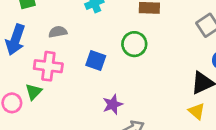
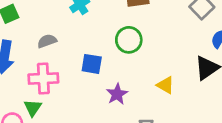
purple star: (113, 104) -> (117, 94), moved
yellow triangle: (197, 111) -> (165, 85), moved

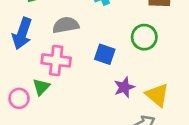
gray semicircle: (47, 41) -> (66, 25), size x1.4
yellow triangle: (165, 85) -> (157, 95), moved, size x1.4

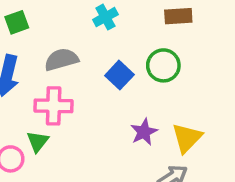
blue square: (105, 54) -> (119, 75), moved, turned 30
yellow triangle: (157, 95) -> (187, 138), turned 40

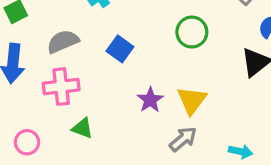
green circle: (163, 65) -> (192, 32), moved
green triangle: (38, 141) -> (83, 128), moved, turned -40

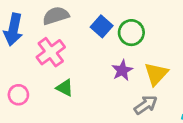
green circle: (192, 32) -> (131, 33), moved
pink cross: (61, 87) -> (51, 52), turned -36

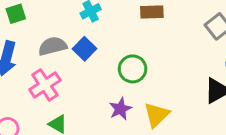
blue square: (102, 26) -> (85, 49), moved

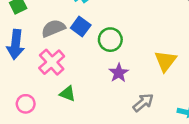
green circle: (133, 69) -> (110, 40), moved
yellow triangle: (156, 115) -> (165, 61), moved

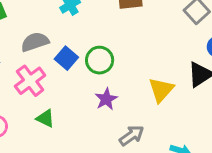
blue square: (81, 26) -> (66, 58), moved

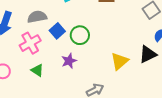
purple star: (106, 99) -> (69, 61), moved

